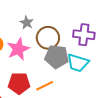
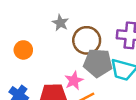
pink star: (18, 49) -> (74, 81), moved, size x0.7

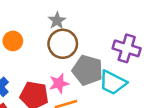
brown circle: (87, 40) -> (63, 44), moved

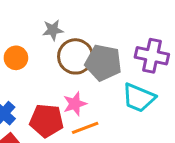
gray star: (57, 21) -> (53, 30), moved, turned 30
gray pentagon: (88, 70) -> (103, 63), moved

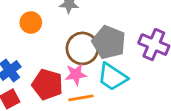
brown circle: (76, 56) -> (82, 48), moved
cyan trapezoid: (139, 98) -> (112, 77), moved

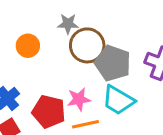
brown circle: (82, 48) -> (87, 45), moved

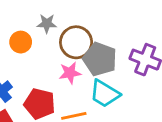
gray star: (68, 24) -> (47, 24), moved
pink star: (79, 99) -> (70, 73), moved

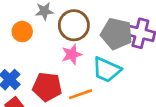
gray pentagon: (100, 59) -> (117, 34), moved

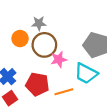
brown circle: (74, 25) -> (44, 45), moved

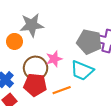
gray star: (39, 23) -> (32, 25), size x1.6
brown circle: (44, 45) -> (36, 68), moved

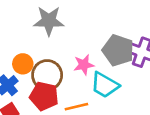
orange circle: (14, 41) -> (23, 64), moved
pink star: (54, 59) -> (84, 65), moved

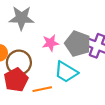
pink star: (84, 65) -> (50, 43), moved
red pentagon: (44, 96) -> (16, 80), turned 30

